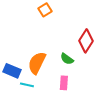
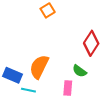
green semicircle: (67, 59) -> (79, 71), moved

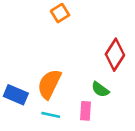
cyan line: (28, 90) -> (51, 115), moved

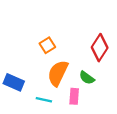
orange square: (60, 13) -> (47, 45), moved
orange semicircle: (49, 84) -> (58, 73), moved

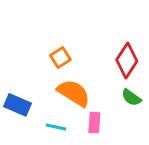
orange semicircle: (58, 73) -> (74, 93), turned 96
green semicircle: (87, 78) -> (131, 97), moved

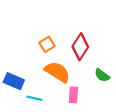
red diamond: (127, 60) -> (80, 47), moved
cyan line: (56, 127) -> (34, 98), moved

